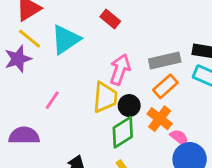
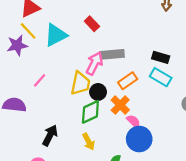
gray rectangle: (165, 61) -> (112, 54), moved

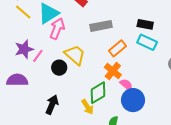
purple star: (17, 45) -> (24, 49), moved
pink arrow: (94, 63) -> (57, 29), moved
yellow trapezoid: (80, 83) -> (75, 55), turned -55
black circle: (98, 92) -> (59, 68), moved
green diamond: (90, 112) -> (98, 93), moved

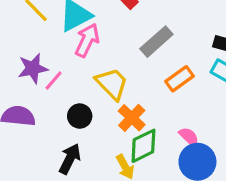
gray rectangle: (101, 26) -> (156, 42), turned -35
black circle: (59, 68) -> (80, 116), moved
orange cross: (113, 71) -> (132, 118), moved

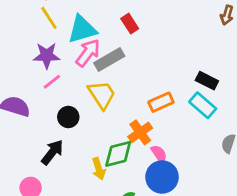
gray rectangle: (156, 42) -> (109, 59), moved
purple star: (33, 68) -> (47, 55), moved
orange cross: (132, 118) -> (140, 132), moved

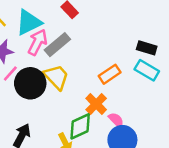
black circle: (68, 117) -> (30, 83), moved, size x1.6

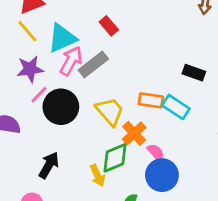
cyan rectangle: (147, 70) -> (176, 107), moved
orange rectangle: (110, 74) -> (151, 100), turned 40
yellow trapezoid: (56, 77) -> (110, 111), moved

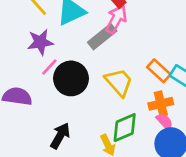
pink arrow: (71, 61) -> (116, 19), moved
orange rectangle: (151, 100) -> (159, 71), turned 35
orange cross: (134, 133) -> (161, 104), moved, turned 30

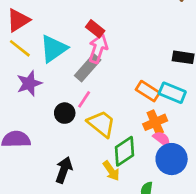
pink line: (49, 67) -> (84, 99), moved
black circle: (71, 78) -> (65, 113), size x0.6
yellow trapezoid: (119, 82) -> (101, 124), moved

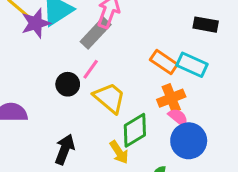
purple star: (29, 83) -> (36, 23), moved

